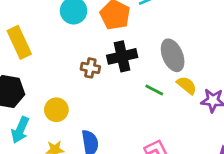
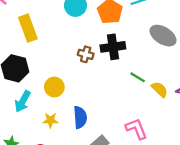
gray ellipse: (173, 55) -> (163, 36), moved, turned -40
yellow semicircle: (187, 85) -> (160, 89), moved

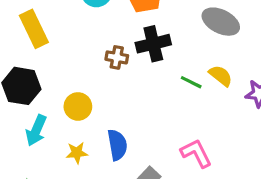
yellow semicircle: (160, 89) -> (221, 76), moved

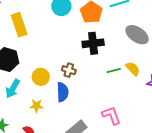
brown cross: (117, 57) -> (69, 70), moved
green line: (191, 82) -> (114, 70), turned -48
blue semicircle: (117, 145) -> (63, 92), moved

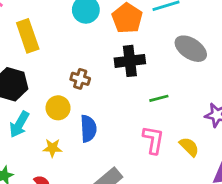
yellow semicircle: (133, 69) -> (189, 147), moved
brown cross: (69, 70) -> (80, 79), moved
pink L-shape: (111, 115) -> (153, 140), moved, turned 30

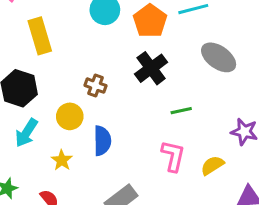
black cross: (130, 61) -> (151, 68), turned -32
yellow semicircle: (189, 147) -> (212, 165), turned -80
yellow star: (52, 148) -> (62, 160), turned 30

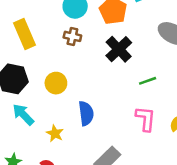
brown cross: (95, 86) -> (72, 36), moved
yellow circle: (70, 116) -> (56, 83), moved
cyan arrow: (26, 133) -> (23, 115), turned 110

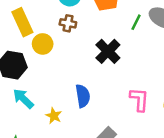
black cross: (119, 49) -> (108, 51), moved
green line: (148, 81) -> (136, 22), moved, turned -42
yellow circle: (56, 83) -> (43, 44), moved

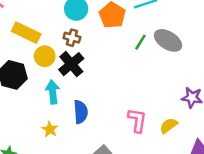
yellow rectangle: (22, 22) -> (26, 33), turned -44
black cross: (108, 51) -> (71, 64), moved
cyan arrow: (23, 99) -> (53, 92), moved, turned 35

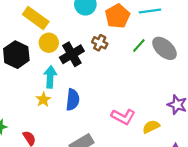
brown cross: (72, 38) -> (100, 43), moved
pink L-shape: (137, 120) -> (123, 117), turned 100
yellow star: (50, 129) -> (43, 100), moved

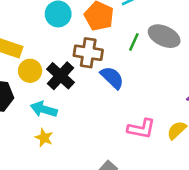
brown cross: (100, 43) -> (88, 53), size x1.5
cyan arrow: (50, 77) -> (44, 109), turned -60
blue semicircle: (73, 100) -> (112, 78), moved, turned -35

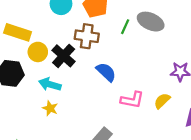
blue semicircle: (112, 78) -> (106, 72), moved

